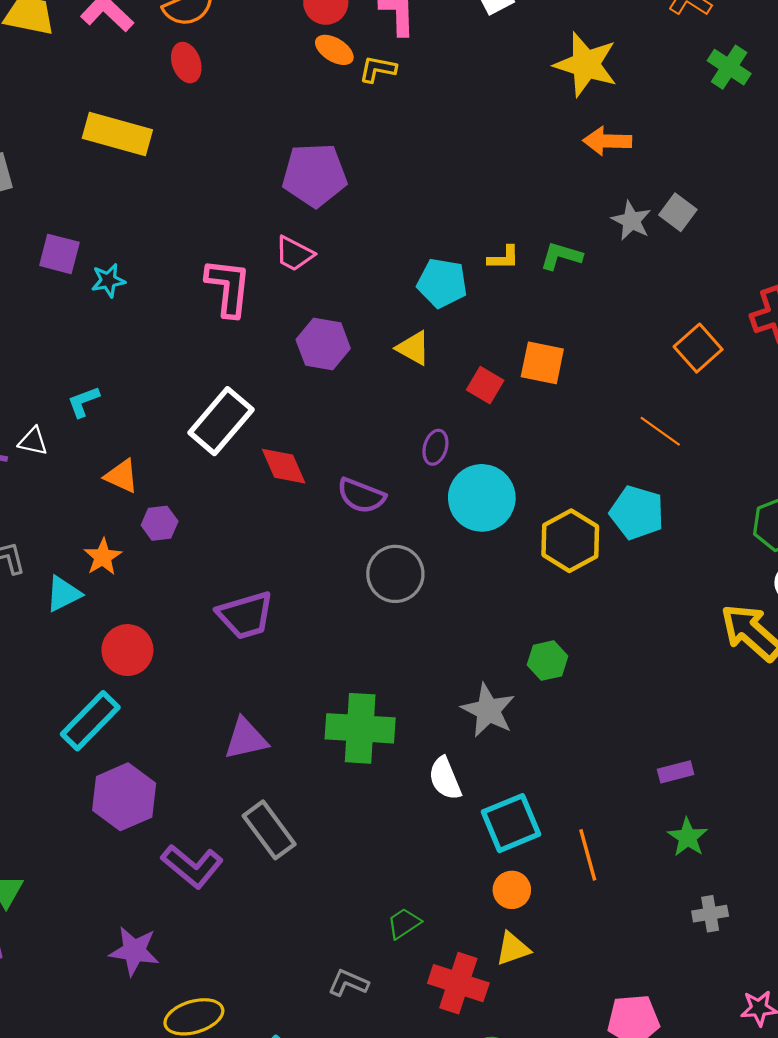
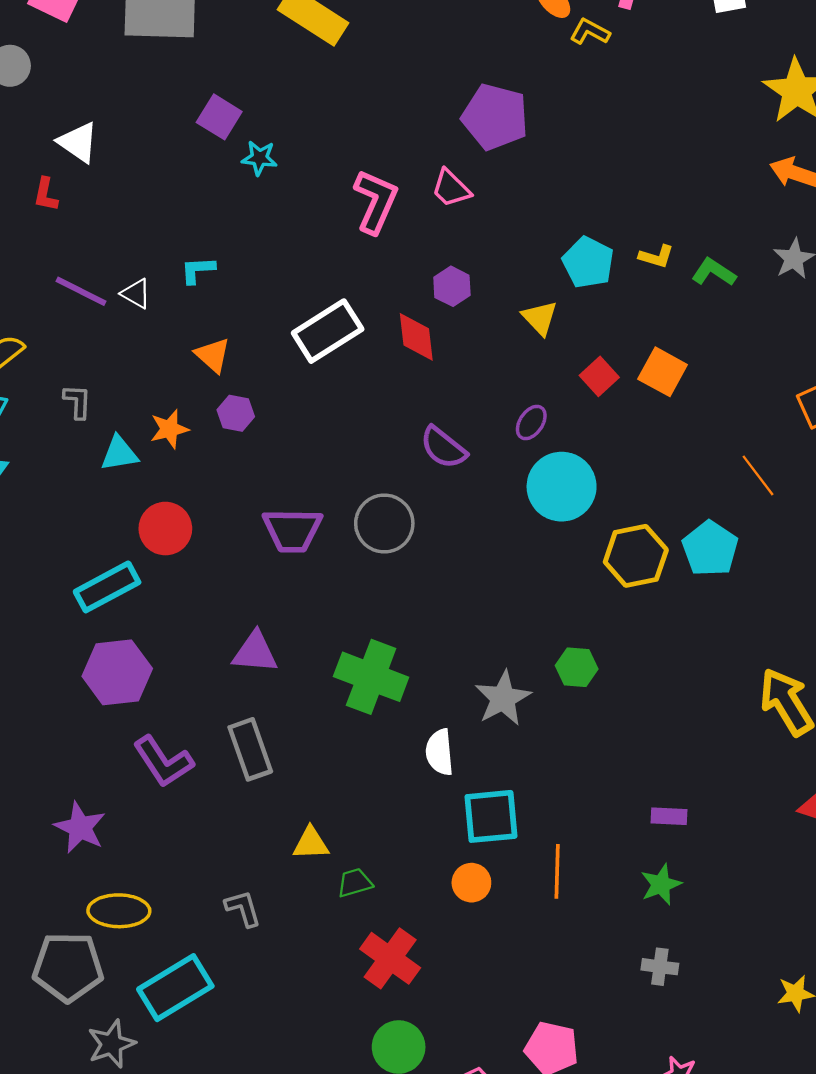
purple hexagon: (323, 344) -> (452, 286), size x0.7
red diamond: (284, 466) -> (416, 337), moved
gray circle: (395, 574) -> (384, 524), moved
yellow triangle: (513, 949) -> (311, 843), moved
gray L-shape: (348, 983) -> (243, 908), moved, turned 33

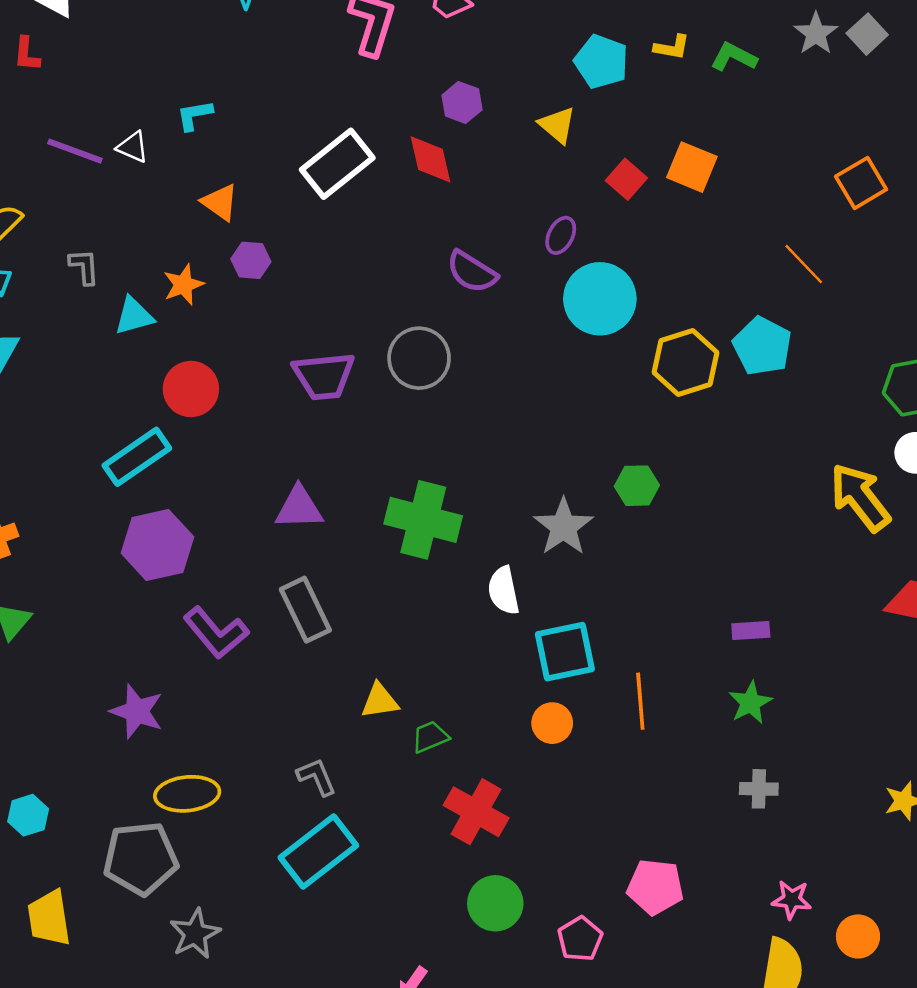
cyan rectangle: (175, 988) -> (318, 852), moved

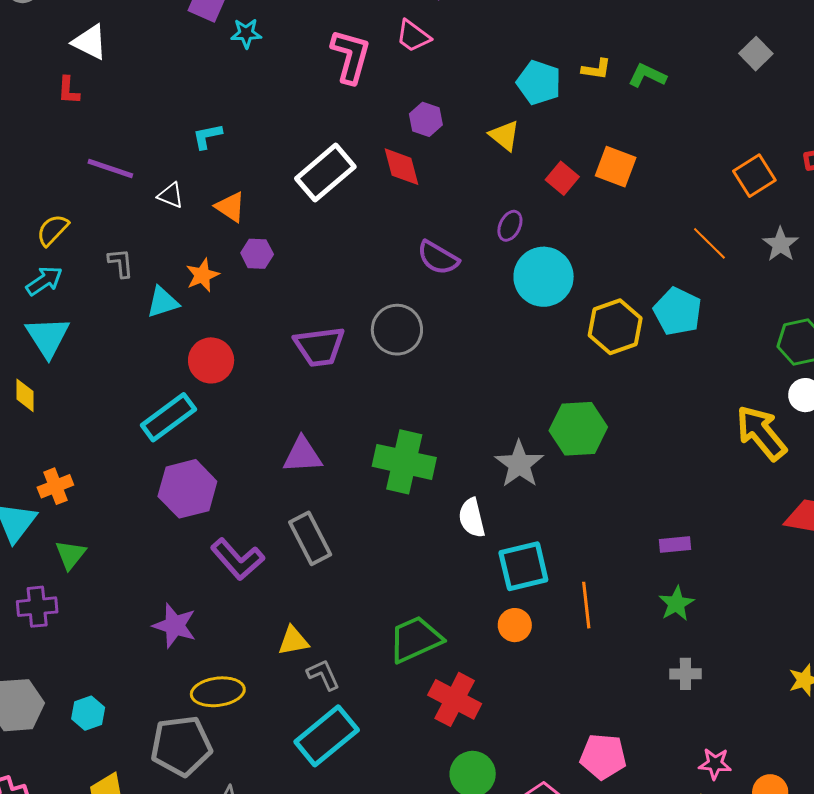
gray star: (816, 34) -> (780, 244), moved
white triangle: (133, 147) -> (171, 195), moved
green hexagon: (637, 486) -> (578, 429), size x1.6
yellow triangle: (380, 701) -> (293, 641), moved
green trapezoid: (430, 737) -> (415, 639), size x1.8

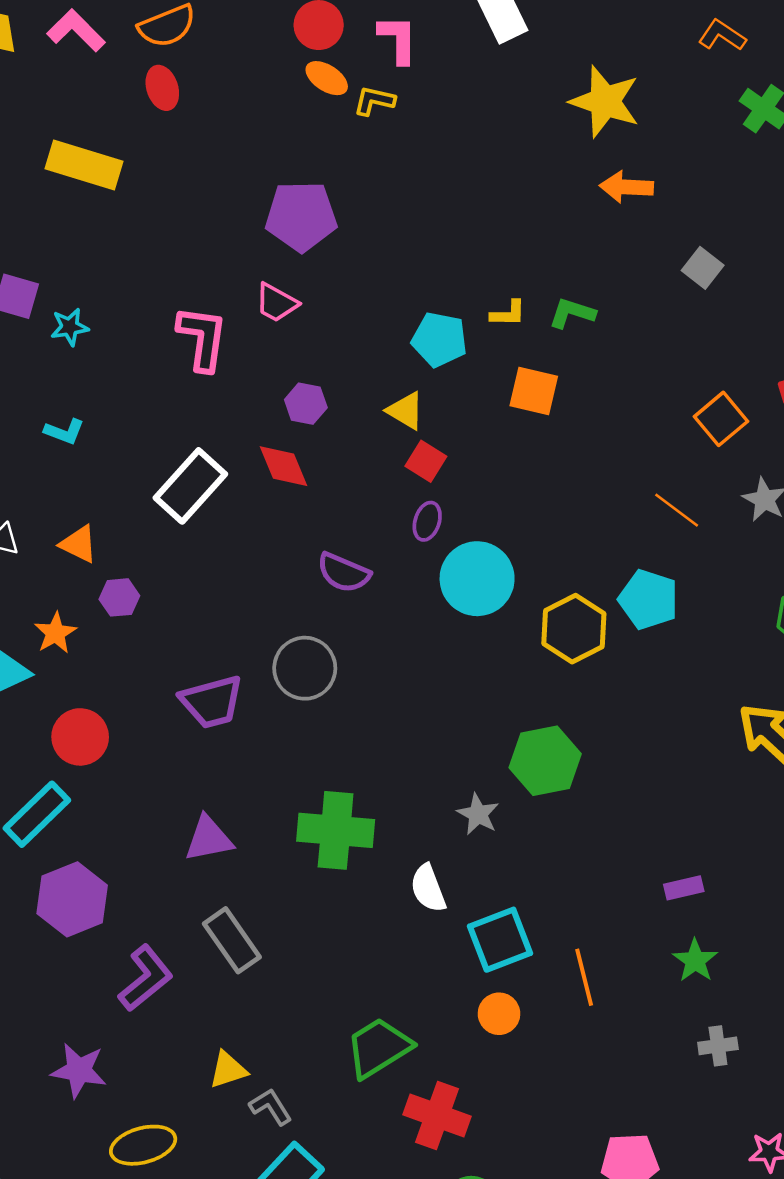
cyan L-shape: (207, 136) -> (64, 432), moved, turned -140
orange square: (616, 167) -> (534, 391), moved
red square: (562, 178) -> (426, 461), moved
gray star: (519, 464) -> (478, 814), size x0.7
purple L-shape: (237, 559) -> (146, 978), turned -80

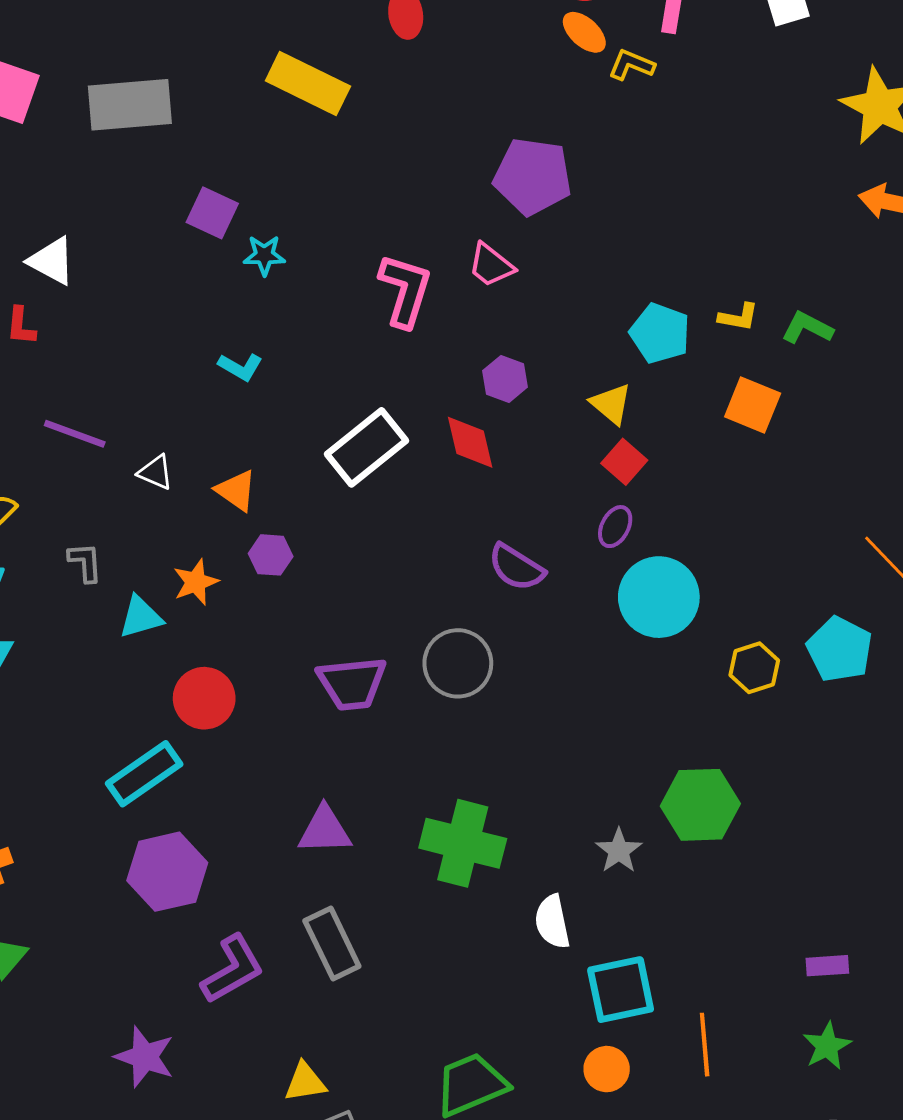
yellow hexagon: (574, 629) -> (754, 668), size x0.7

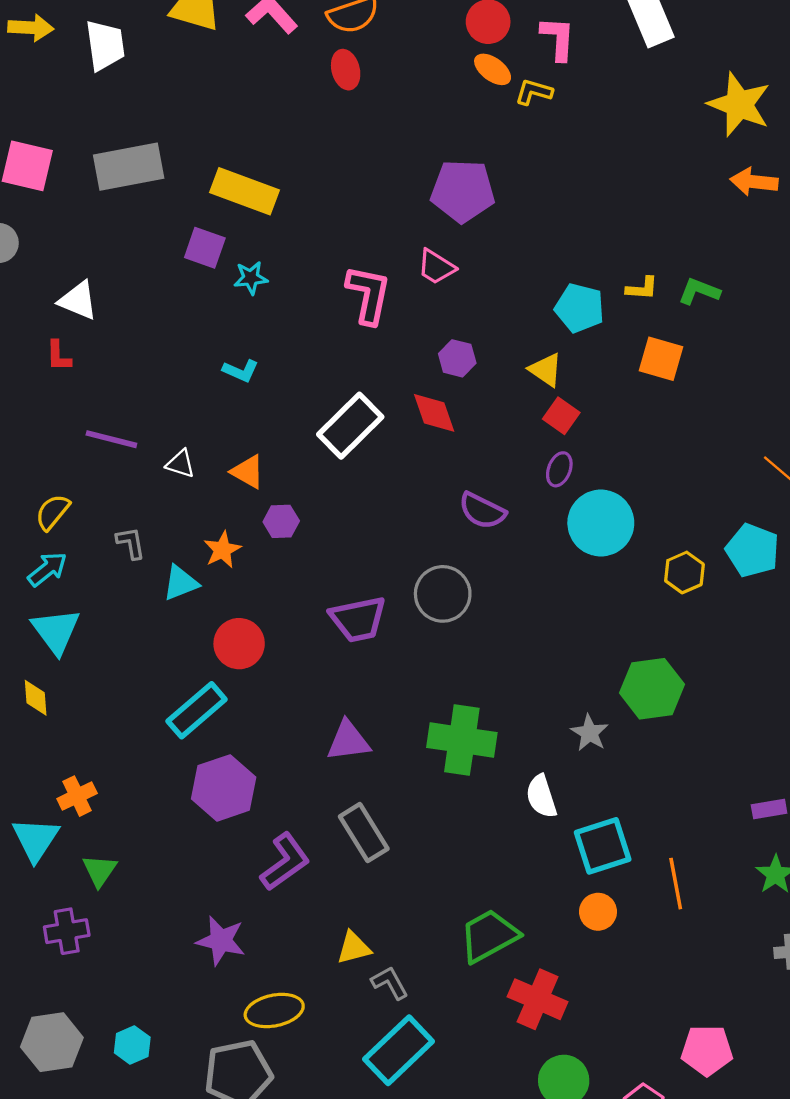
yellow rectangle: (308, 84) -> (244, 191), moved

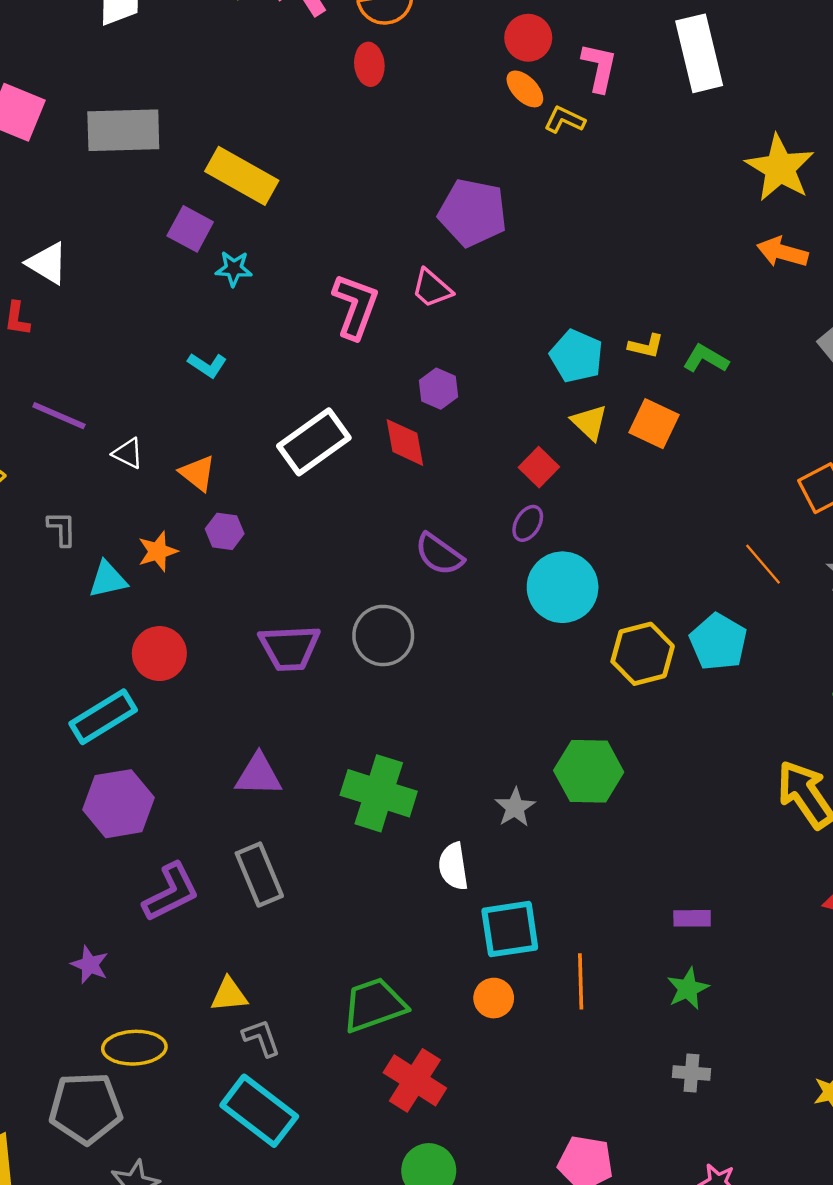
yellow triangle: (546, 370) -> (589, 422), moved
yellow hexagon: (684, 573) -> (643, 654), size x1.4
purple star: (221, 941) -> (90, 965), size x0.7
cyan rectangle: (399, 1050) -> (259, 1111), turned 72

